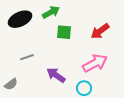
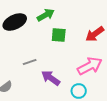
gray line: (27, 57) -> (30, 62), moved

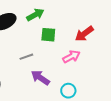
gray line: (30, 62) -> (26, 57), moved
pink arrow: (90, 66) -> (71, 57), moved, size x0.7

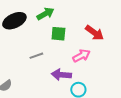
red arrow: (84, 34) -> (94, 33), turned -108
purple arrow: (40, 78) -> (61, 75), moved, turned -30

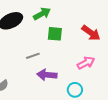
pink arrow: (81, 56) -> (86, 63), moved
purple arrow: (61, 75) -> (47, 75), moved

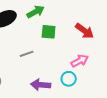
purple arrow: (47, 75) -> (41, 85), moved
cyan circle: (75, 90) -> (69, 79), moved

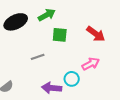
cyan circle: (69, 79) -> (72, 79), moved

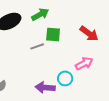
gray line: (38, 57) -> (37, 46), moved

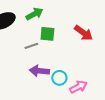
pink arrow: (84, 63) -> (78, 87), moved
purple arrow: (45, 87) -> (39, 71), moved

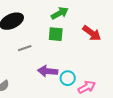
green arrow: (34, 14) -> (60, 13), moved
gray line: (31, 46) -> (25, 48), moved

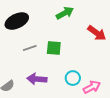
green square: (56, 34) -> (54, 48), moved
purple arrow: (48, 71) -> (37, 79), moved

